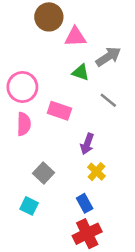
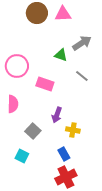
pink triangle: (75, 37) -> (63, 14), moved
pink semicircle: (24, 124) -> (13, 104), moved
purple arrow: (87, 144) -> (57, 115), moved
yellow cross: (96, 172) -> (73, 130), turned -32

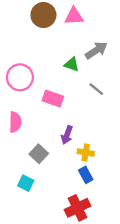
blue rectangle: (64, 154) -> (86, 175), moved

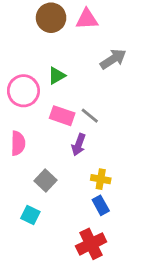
green triangle: (72, 64) -> (57, 76), moved, turned -49
gray line: (96, 89) -> (90, 116), moved
purple arrow: (67, 135) -> (79, 145), moved

